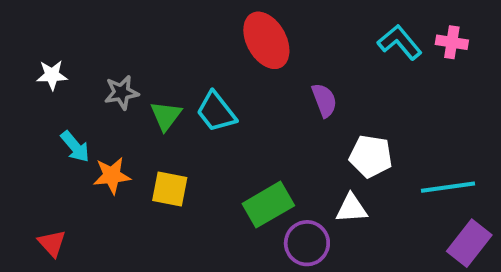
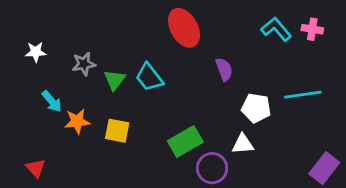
cyan line: (448, 187) -> (303, 95), moved

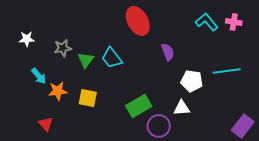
red triangle: (36, 168) -> (46, 124), moved

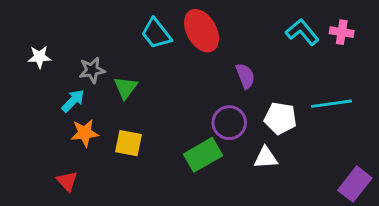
cyan trapezoid: (112, 58) -> (156, 34), moved
cyan arrow: (39, 76) -> (73, 101), moved, turned -96
purple circle: (159, 126) -> (229, 123), moved

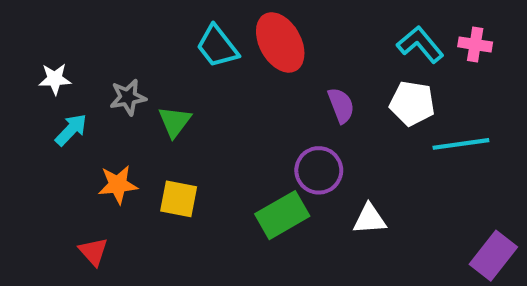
cyan arrow: (73, 101) -> (71, 130), moved
white pentagon: (280, 118) -> (412, 103), moved

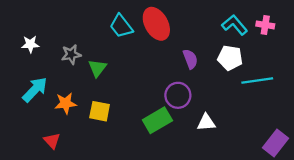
cyan arrow: (71, 130) -> (35, 90), moved, size x1.4

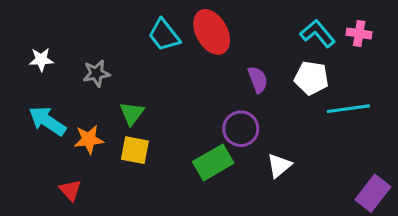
green triangle: (97, 68) -> (132, 113), moved
cyan arrow: (35, 90) -> (47, 121), turned -100
white triangle: (206, 123) -> (279, 166), turned -36

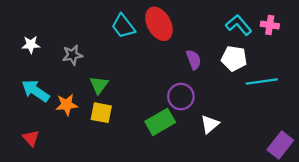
red triangle: (70, 190) -> (31, 138), moved

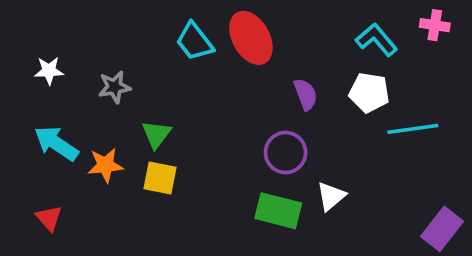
pink cross: (270, 25) -> (435, 25), moved
green rectangle: (160, 122) -> (278, 211), moved, turned 44

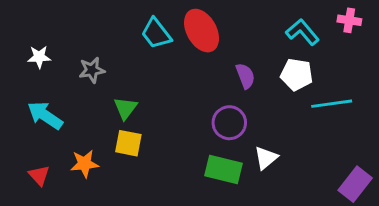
orange star: (105, 165) -> (85, 164), moved

